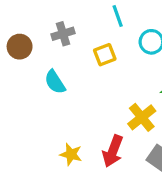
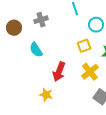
yellow square: (105, 55) -> (84, 46), moved
red arrow: (113, 151) -> (59, 72), moved

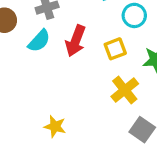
cyan semicircle: (36, 50) -> (39, 41), moved, turned -105
red arrow: (59, 72) -> (76, 41), moved

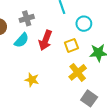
yellow star: (55, 126) -> (32, 80), moved

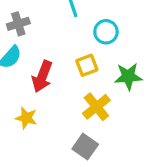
red arrow: (45, 40) -> (42, 76), moved
gray square: (89, 98) -> (85, 147), moved

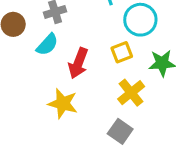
cyan circle: (106, 32) -> (140, 20), size x1.4
yellow star: (26, 118) -> (63, 103), size x1.4

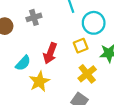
cyan semicircle: (47, 45) -> (23, 63), moved
yellow star: (63, 103) -> (39, 81), turned 30

